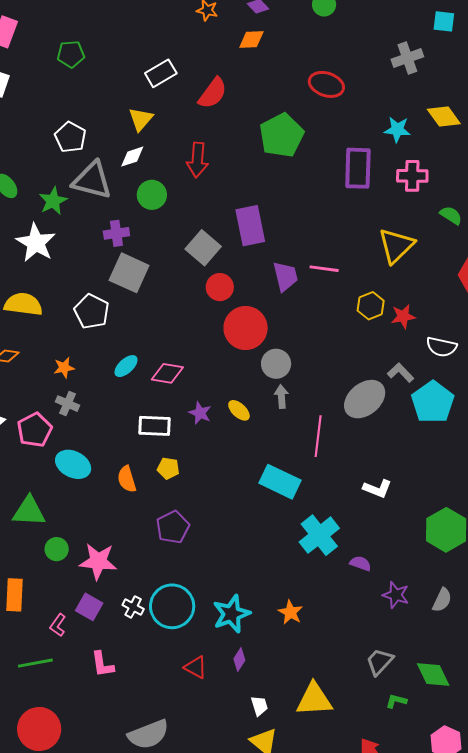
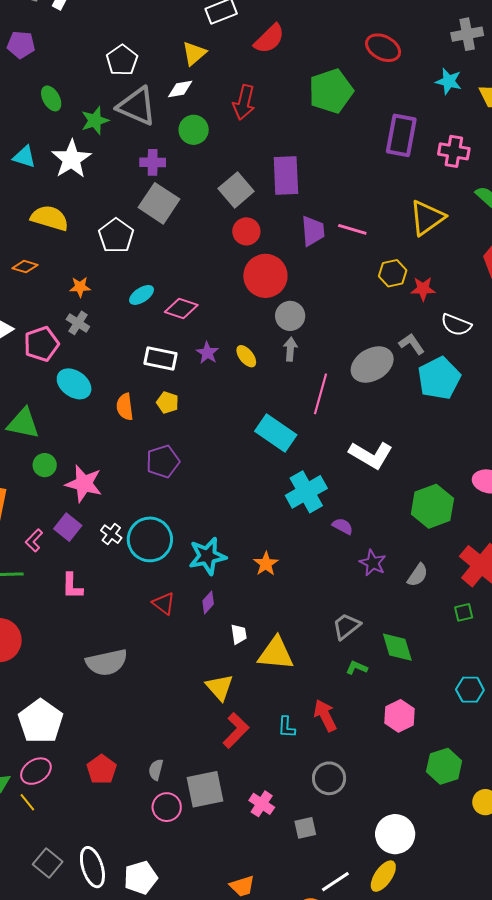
cyan star: (397, 129) -> (449, 81), moved
white L-shape: (377, 489) -> (371, 455), size x1.5
white trapezoid: (259, 706) -> (239, 634), moved

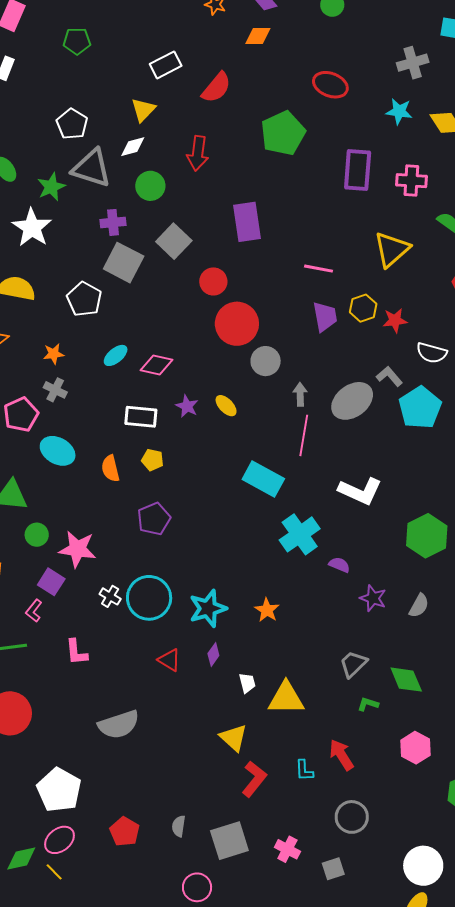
gray square: (236, 190) -> (174, 241), moved
purple trapezoid: (313, 231) -> (325, 317), moved
gray arrow: (290, 349) -> (300, 394), moved
purple square: (68, 527) -> (51, 582), moved
pink circle: (167, 807) -> (197, 887), moved

